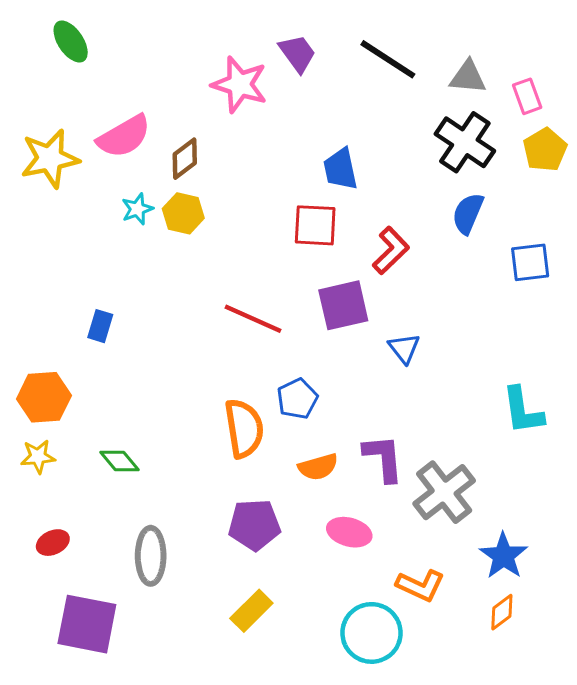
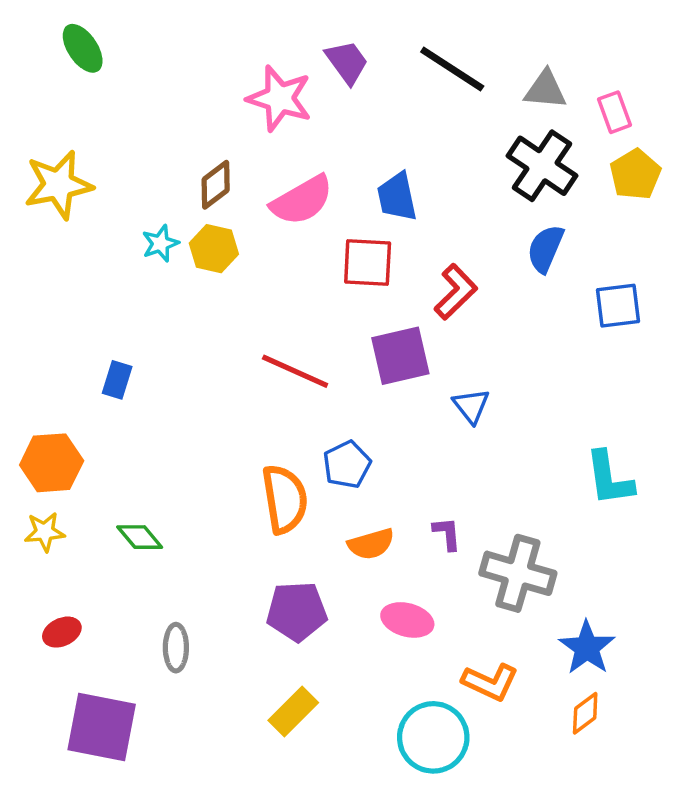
pink semicircle: (124, 136) -> (302, 200), moved
purple L-shape: (383, 458) -> (447, 534), size x0.6
gray cross: (444, 492) -> (518, 573), turned -36
gray ellipse: (151, 556) -> (176, 648), size x0.7

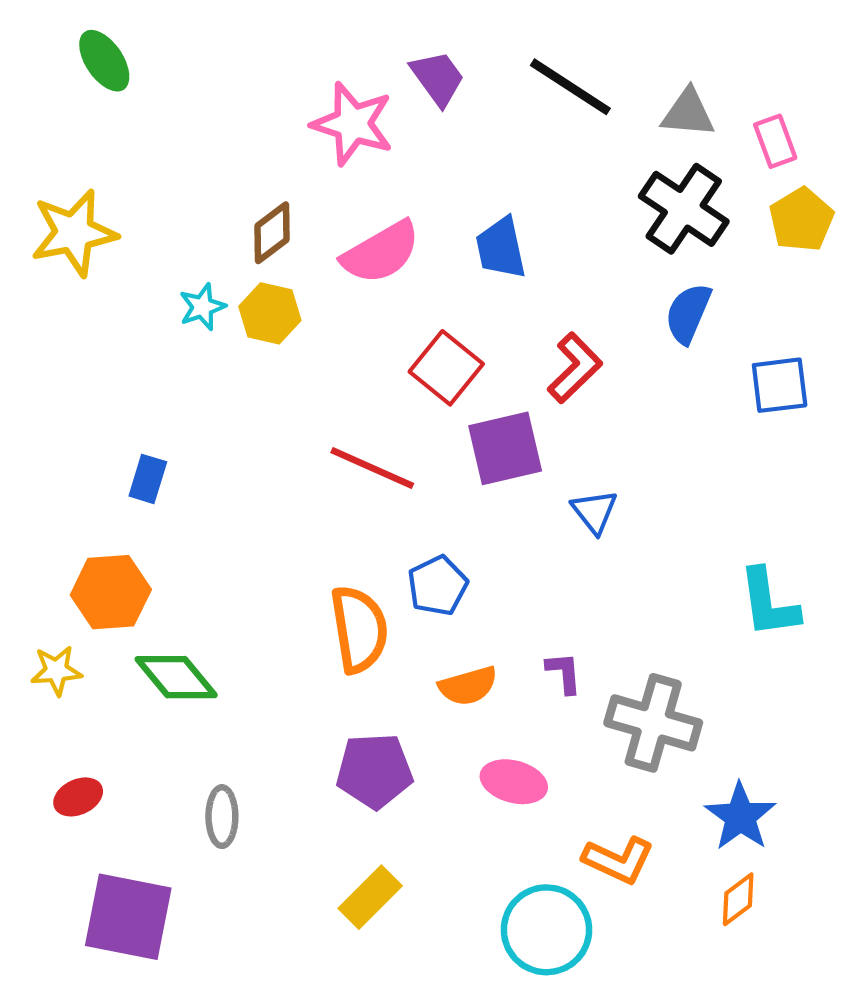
red square: (368, 262) -> (446, 368), moved, turned 36
orange hexagon: (52, 463) -> (111, 592), moved
green diamond: (140, 537) -> (176, 677), size x1.4

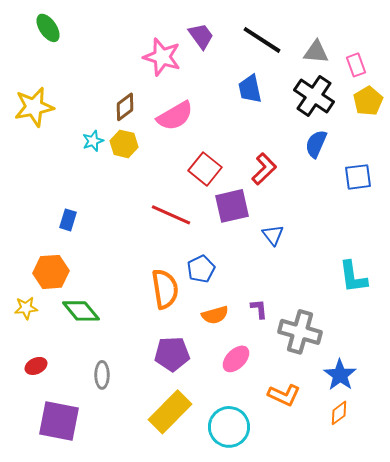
blue trapezoid: (501, 248) -> (250, 89), moved
pink ellipse: (514, 782) -> (236, 359), turned -60
yellow rectangle: (370, 897) -> (170, 412), size x1.5
cyan circle: (546, 930) -> (229, 427), moved

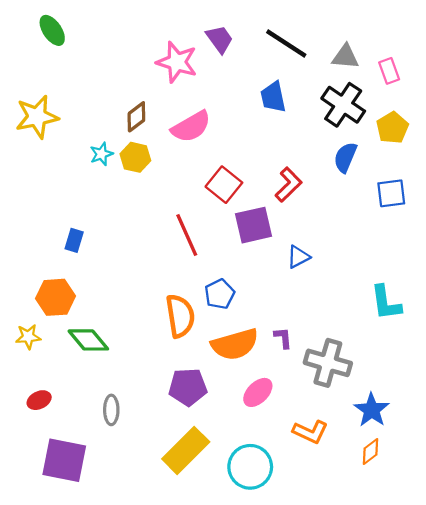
yellow pentagon: (368, 101) -> (392, 128), moved
red line: (171, 215) -> (187, 235), turned 42
blue triangle: (273, 235) -> (298, 257), turned 40
orange semicircle: (215, 315) -> (235, 344), size x1.6

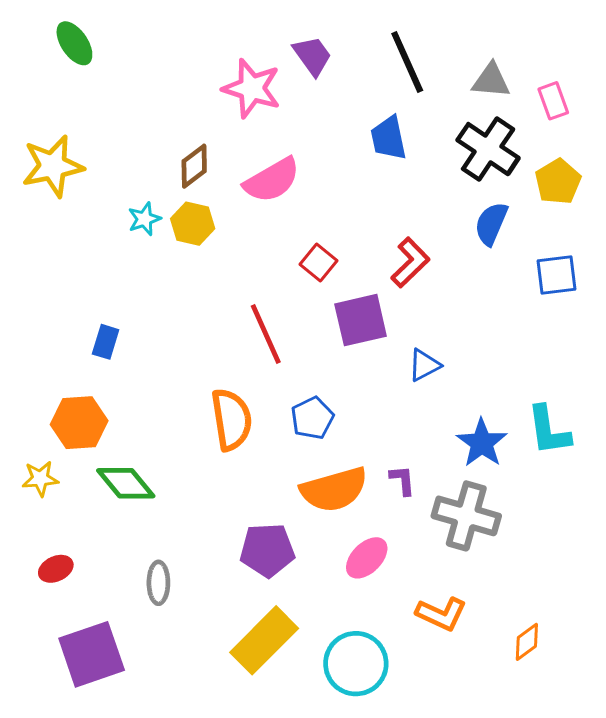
black line: (286, 44) -> (407, 62), turned 33
red square: (224, 185) -> (319, 263), size x0.7
orange semicircle: (180, 316) -> (231, 420), moved
blue star: (372, 410) -> (482, 443), moved
purple square: (64, 460) -> (92, 654), turned -30

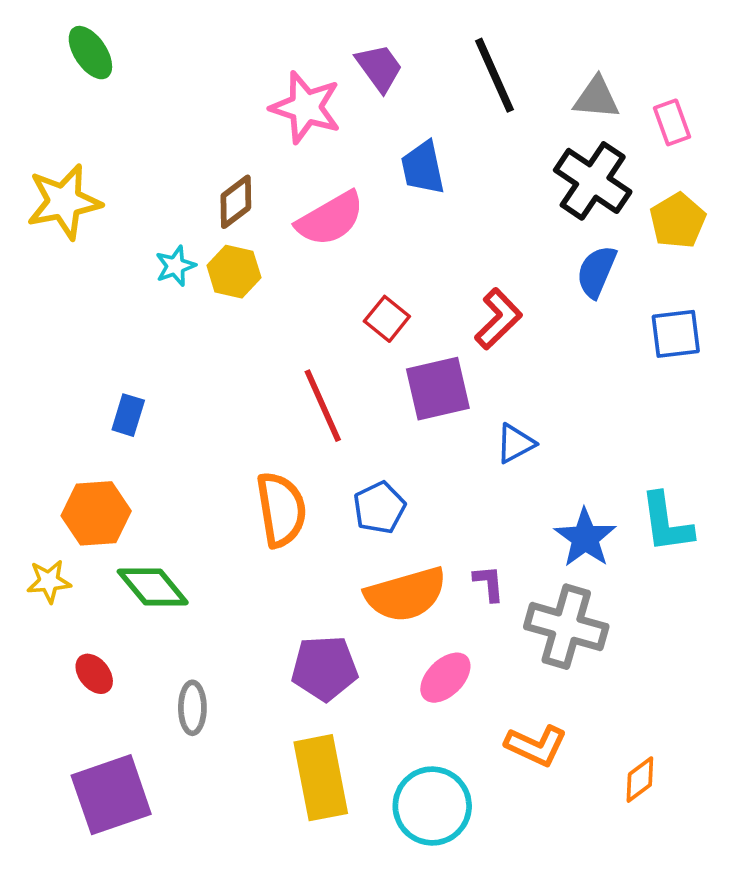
blue trapezoid: (389, 138) -> (423, 168), moved
red ellipse: (56, 569) -> (94, 674), moved, turned 76
yellow rectangle: (264, 640) -> (321, 778), turned -56

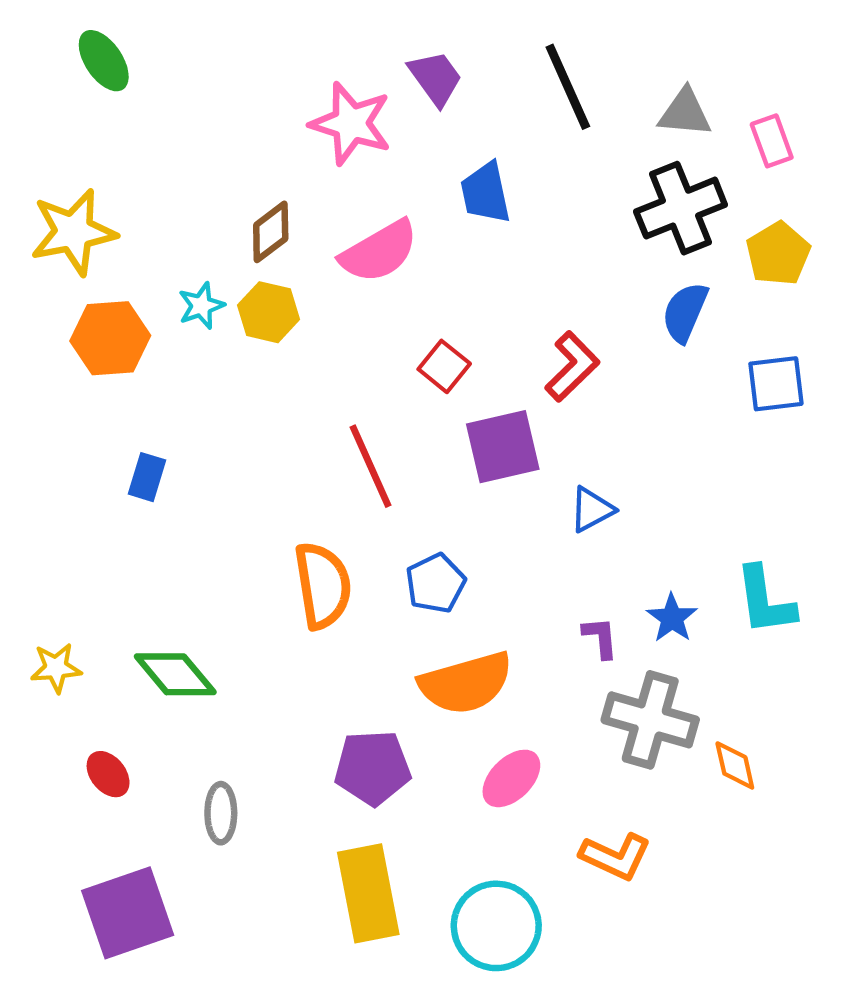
black cross: (593, 181) -> (681, 208), turned 34
orange hexagon: (96, 513) -> (110, 338), moved
blue star: (585, 538) -> (672, 618), size x0.7
purple L-shape: (489, 583) -> (600, 637), moved
orange diamond: (640, 780) -> (735, 765), moved, turned -66

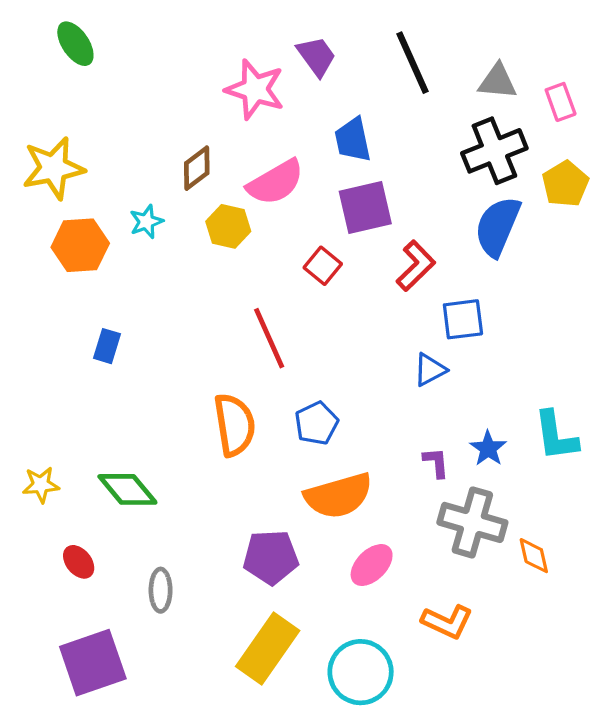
yellow hexagon: (269, 312) -> (228, 226), moved
blue semicircle: (685, 312) -> (498, 226), size x1.4
blue square: (776, 384) -> (463, 319), moved
purple square: (503, 447) -> (365, 207), moved
yellow rectangle: (368, 893) -> (268, 648), turned 46

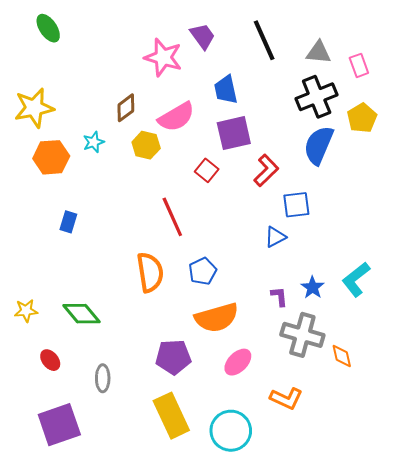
cyan L-shape: (556, 436) -> (356, 279), turned 60
yellow rectangle: (268, 648) -> (171, 416), turned -60

